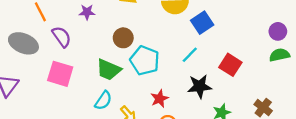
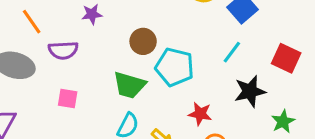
purple semicircle: (62, 37) -> (63, 50), turned 130
pink square: (60, 74) -> (68, 99), size x0.6
red star: (159, 99) -> (200, 114), turned -30

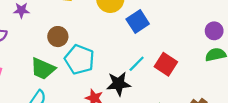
cyan line: (232, 52) -> (137, 64), moved
black star: (250, 91) -> (119, 84), moved

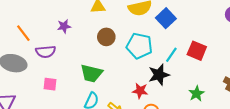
brown circle: (58, 37) -> (106, 37), moved
cyan pentagon: (79, 59) -> (139, 46), moved

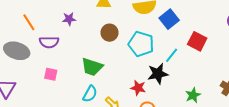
red square: (197, 51) -> (197, 41), moved

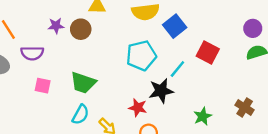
brown circle: (110, 33) -> (81, 29), moved
cyan pentagon: (141, 44) -> (141, 56), turned -30
pink square: (51, 74) -> (43, 86), moved

